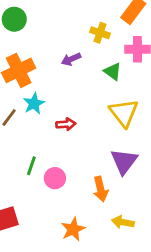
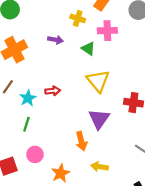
purple arrow: (71, 59) -> (55, 40), turned -144
cyan star: (34, 104) -> (28, 98), moved
pink circle: (55, 178) -> (35, 154), moved

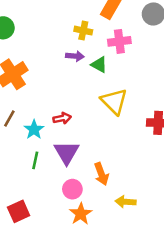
purple arrow: (55, 40) -> (75, 56), moved
purple triangle: (99, 119) -> (66, 153), moved
pink circle: (35, 154) -> (72, 189), moved

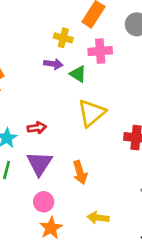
yellow triangle: (114, 101) -> (92, 113), turned 32
orange arrow: (101, 174) -> (80, 172), moved

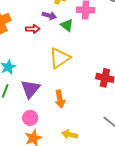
yellow triangle: (92, 113) -> (60, 58), moved
red arrow: (37, 128) -> (33, 29), moved

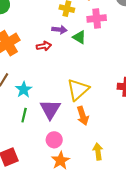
yellow triangle: (60, 58) -> (78, 90), moved
yellow arrow: (70, 134) -> (98, 152), turned 77

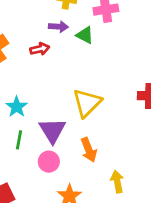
orange arrow: (83, 116) -> (89, 150), moved
pink circle: (54, 140) -> (49, 162), moved

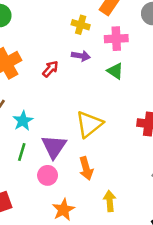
purple arrow: (58, 27) -> (81, 56), moved
green triangle: (85, 35) -> (115, 71), moved
red arrow: (40, 49) -> (50, 69), turned -42

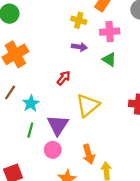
red arrow: (50, 69) -> (64, 78), moved
orange arrow: (86, 168) -> (89, 154), moved

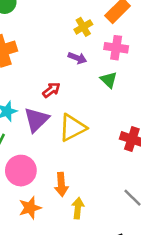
yellow cross: (79, 20) -> (83, 27), turned 32
purple triangle: (58, 125) -> (36, 120), moved
pink circle: (53, 150) -> (21, 171), size x1.5

